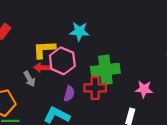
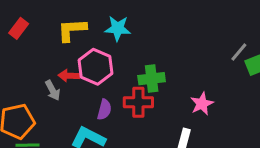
yellow L-shape: (44, 49) -> (72, 30), moved
green cross: (105, 70) -> (152, 79), size x0.7
pink star: (144, 89) -> (202, 104), turned -30

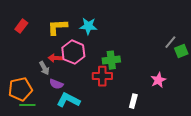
pink star: (202, 104) -> (158, 80), moved
purple semicircle: (104, 110) -> (56, 84), moved, turned 96

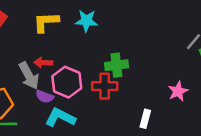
pink hexagon: (73, 52) -> (67, 82), moved
gray arrow: (44, 68) -> (29, 76), size x1.5

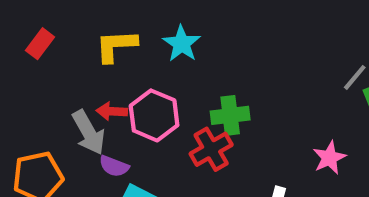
cyan star: (86, 21) -> (182, 44), turned 30
pink hexagon: (67, 82) -> (154, 115), moved
red cross: (105, 86) -> (211, 149), turned -30

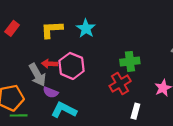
green cross: (230, 115) -> (130, 61), moved
red cross: (211, 149) -> (120, 84), moved

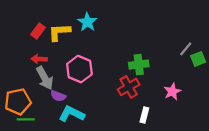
red rectangle: (12, 28) -> (38, 31), moved
cyan star: (86, 28) -> (87, 22), moved
red arrow: (50, 64) -> (39, 59), moved

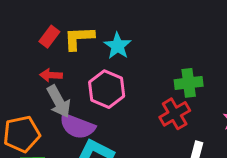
cyan star: (87, 22) -> (117, 46), moved
purple semicircle: (58, 96) -> (77, 126), size x1.6

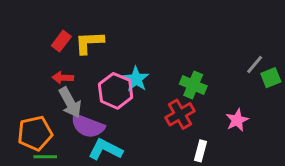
cyan star: (117, 46) -> (136, 79), moved
green cross: (189, 83) -> (193, 85), turned 30

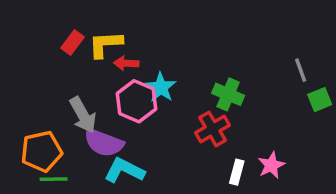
gray line: (255, 64) -> (301, 70), turned -60
red arrow: (63, 78) -> (126, 63), moved
green square: (271, 78) -> (320, 100), moved
pink star: (237, 120) -> (271, 165), moved

